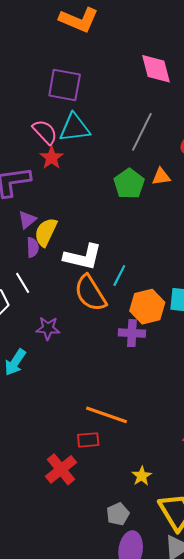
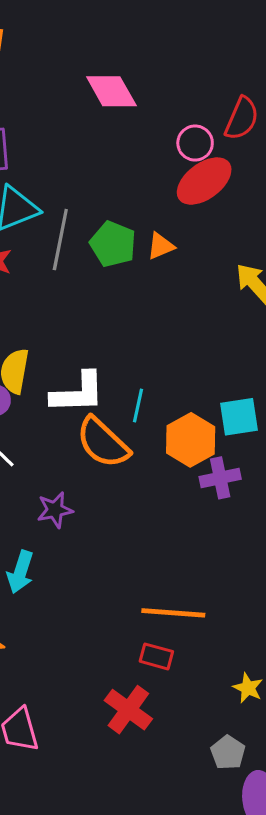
gray line: (142, 132) -> (60, 240), moved
green pentagon: (129, 184) -> (113, 244), moved
purple cross: (132, 333) -> (220, 478), moved
red rectangle: (88, 440) -> (156, 656), turned 35

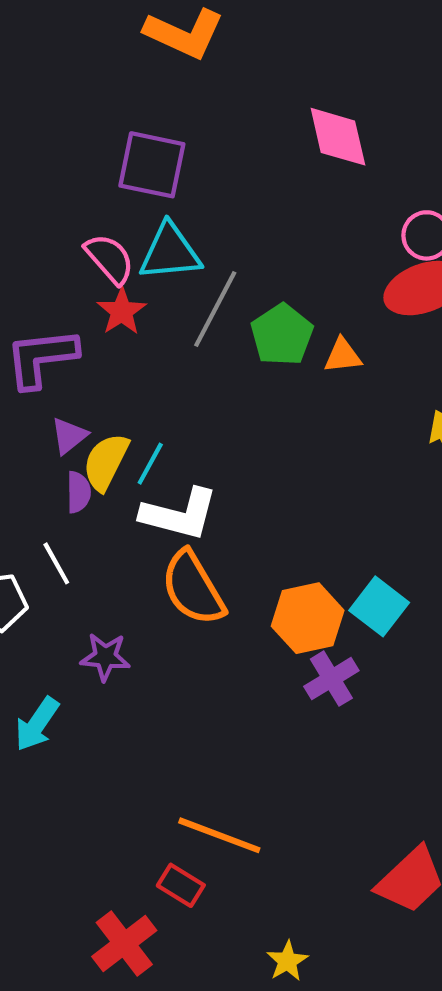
cyan line: (138, 406) -> (150, 464), moved
cyan square: (239, 417) -> (379, 606), turned 30
purple cross: (220, 478) -> (331, 679), turned -36

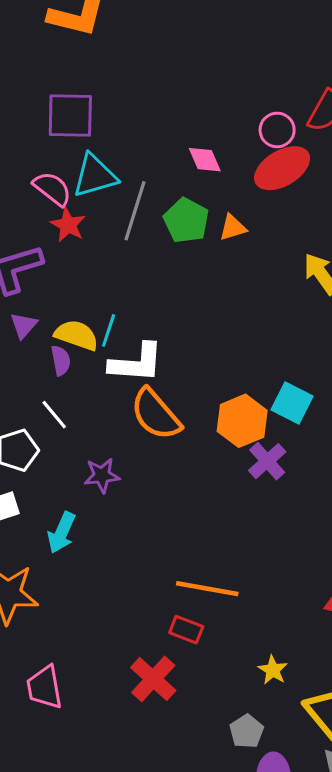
pink diamond: (338, 137) -> (205, 160), moved, size x0.7
purple triangle: (69, 436) -> (24, 325), moved
yellow semicircle: (106, 462) -> (76, 335), turned 93

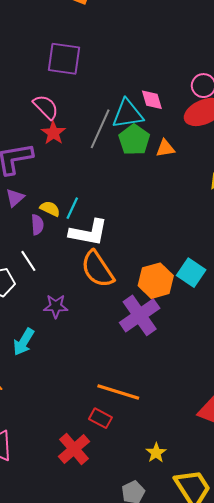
cyan triangle: (95, 176) -> (128, 114), moved
yellow semicircle: (76, 335) -> (50, 209), size x0.7
purple cross: (267, 461) -> (140, 315), moved, size x1.5

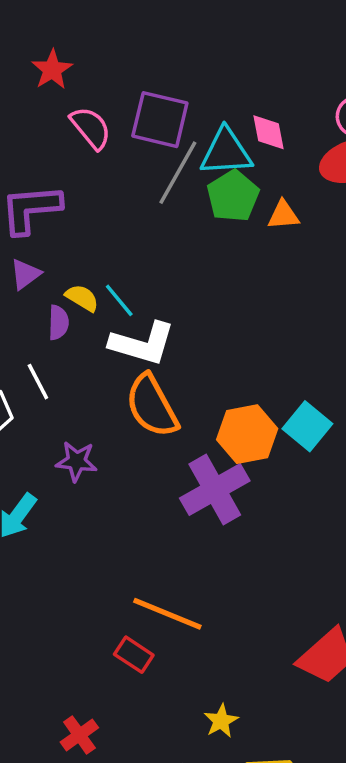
purple square: (64, 59) -> (160, 120), moved
red star: (53, 133) -> (52, 70), moved
cyan line: (72, 208) -> (119, 300), turned -70
red cross: (74, 449) -> (79, 735), moved, size x0.7

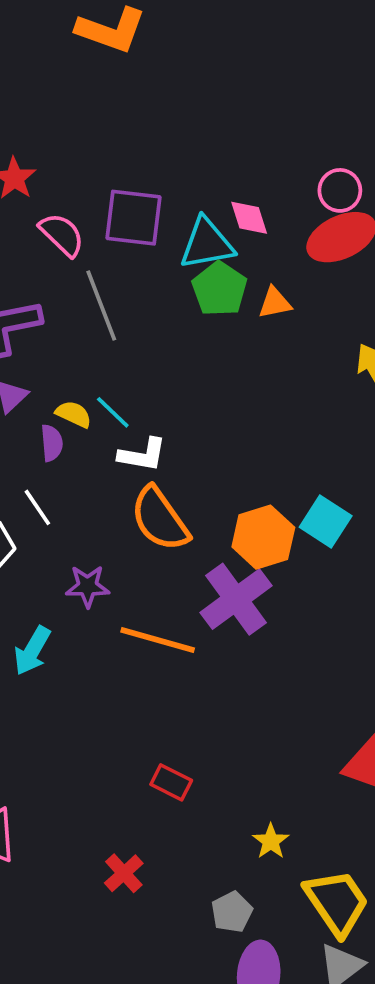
gray line: (178, 173) -> (101, 306), moved, turned -44
white L-shape: (142, 344) -> (142, 455), size x0.7
orange line: (167, 614) -> (158, 640), moved

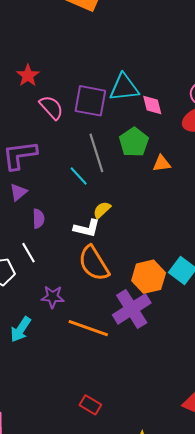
cyan triangle: (207, 244) -> (124, 88), moved
orange triangle: (275, 303) -> (162, 163), moved
gray line: (101, 306) -> (96, 153), moved
cyan line: (113, 412) -> (79, 176), moved
yellow semicircle: (74, 414) -> (102, 210), moved, turned -72

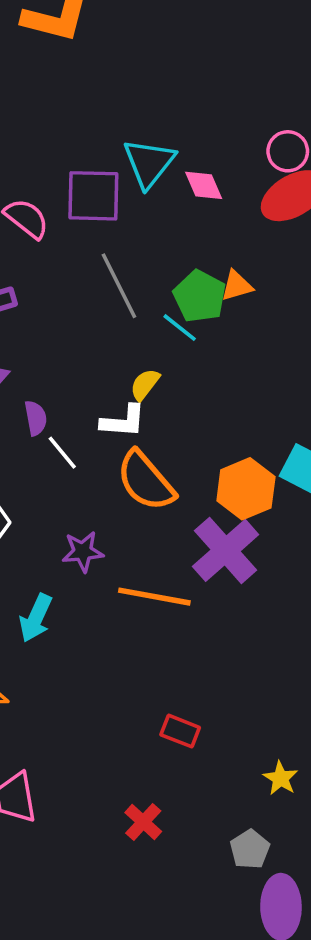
cyan triangle: (124, 88) -> (149, 163), turned -36
green pentagon: (134, 142) -> (200, 296), moved
cyan line: (79, 176) -> (180, 328), moved
white line: (28, 253) -> (62, 453), moved

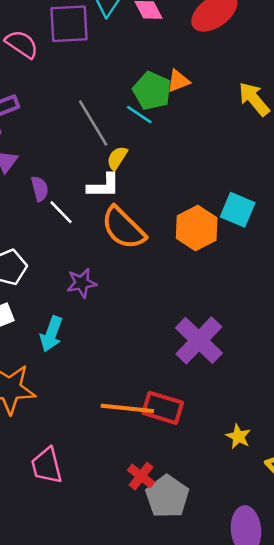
gray line: (119, 286) -> (93, 123), moved
purple cross: (226, 550) -> (199, 340), moved
orange line: (154, 597) -> (127, 408), moved
red rectangle: (180, 731) -> (163, 408), size x1.4
gray pentagon: (250, 849) -> (167, 496), moved, size x1.5

